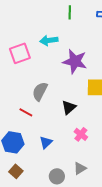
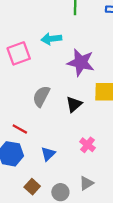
black triangle: (69, 107) -> (74, 104), moved
red line: (26, 112) -> (20, 129), moved
brown square: (16, 171) -> (32, 187), moved

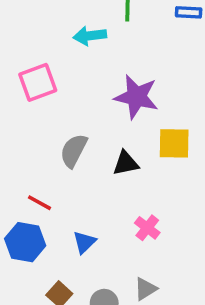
cyan arrow: (51, 39) -> (90, 36), moved
black triangle: (74, 104) -> (126, 163), turned 30

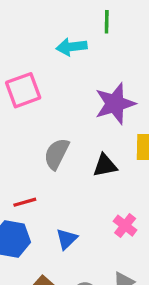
purple star: (136, 97) -> (115, 104), turned -30
red line: (40, 203) -> (25, 202), turned -45

